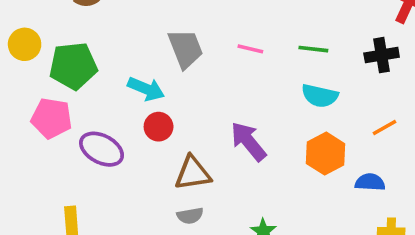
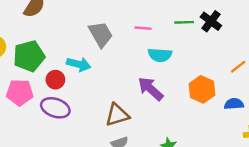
black cross: (382, 55) -> (211, 21), moved, turned -35
cyan semicircle: (320, 96) -> (160, 55), moved
red circle: (159, 127) -> (55, 80), moved

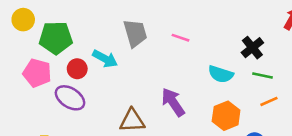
green line: (184, 22) -> (263, 75), moved
cyan semicircle: (160, 55) -> (221, 74), moved

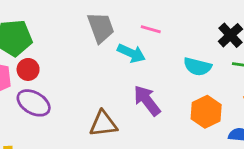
cyan arrow: (105, 59) -> (131, 53), moved
red circle: (77, 69) -> (28, 69), moved

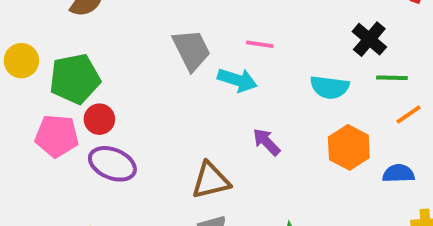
purple arrow: (147, 101) -> (266, 142), size x0.7

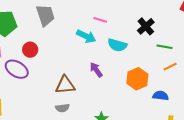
black cross: (369, 39) -> (146, 26), moved
gray trapezoid: (191, 50) -> (45, 15), moved
cyan semicircle: (330, 87) -> (117, 45), moved
red circle: (99, 119) -> (30, 50), moved

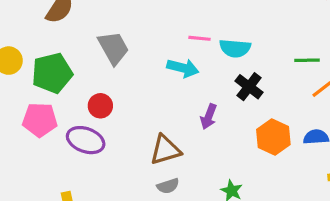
black cross: (146, 26) -> (249, 87), moved
cyan semicircle: (117, 45) -> (235, 48), moved
purple arrow: (96, 70) -> (209, 117), turned -112
orange hexagon: (137, 79) -> (273, 137), moved

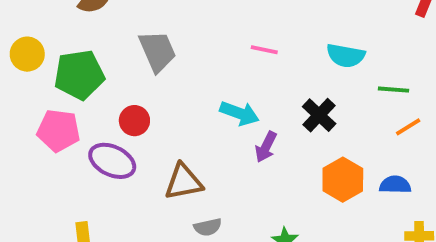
cyan semicircle: (235, 48) -> (346, 55), moved
cyan arrow: (183, 68) -> (239, 113), moved
brown triangle: (165, 150) -> (184, 182), moved

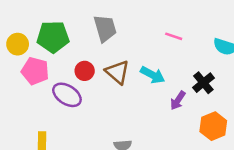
yellow circle: (27, 54) -> (18, 44), moved
purple arrow: (266, 147) -> (178, 100), moved
brown triangle: (184, 182) -> (117, 72), moved, turned 44

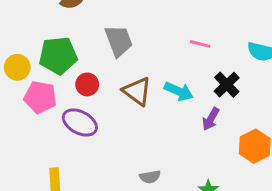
red circle: (85, 71) -> (87, 84), moved
black cross: (203, 83) -> (227, 85), moved

